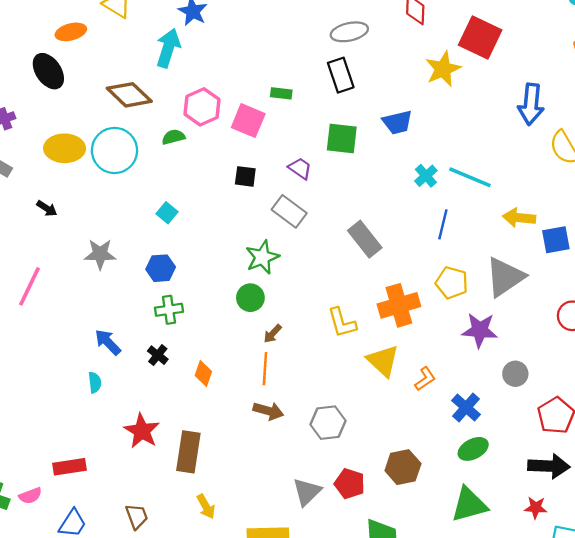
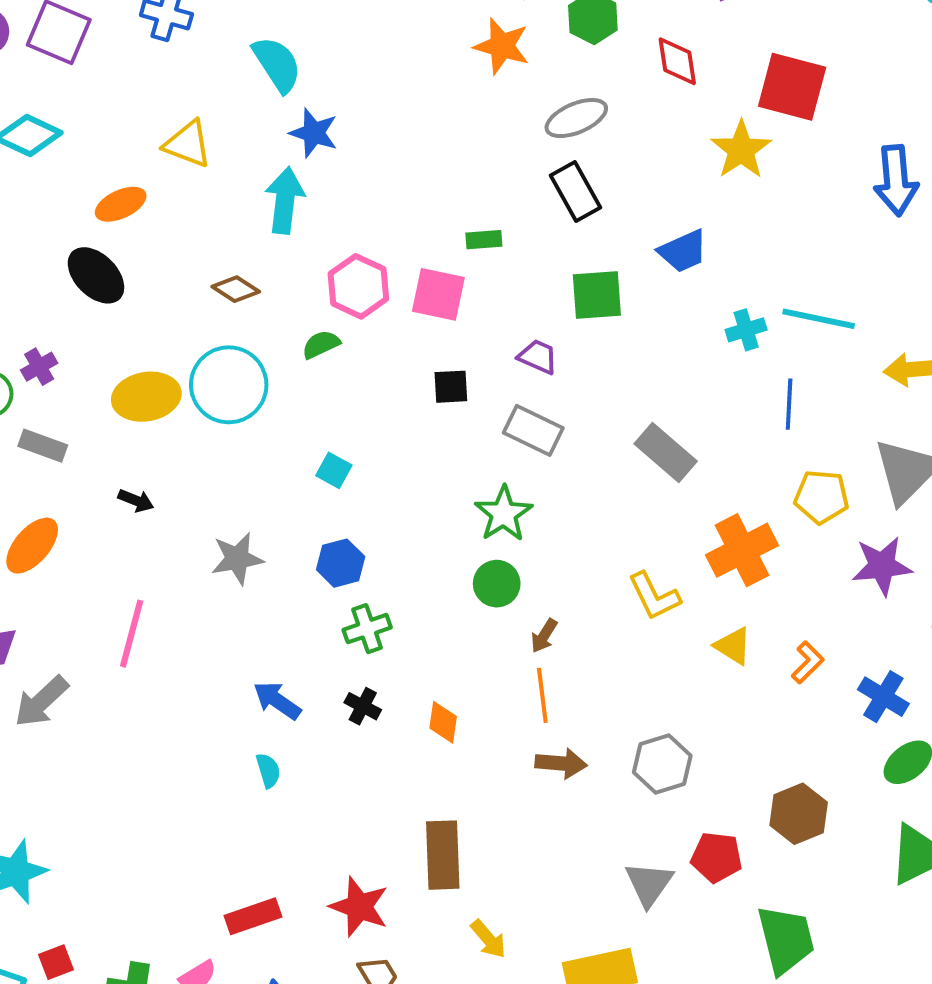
brown diamond: (129, 95) -> (236, 289), size x0.6
cyan cross: (426, 176) -> (746, 330), turned 35
yellow triangle: (383, 361) -> (733, 646), size x0.7
red star: (142, 431) -> (359, 907), moved

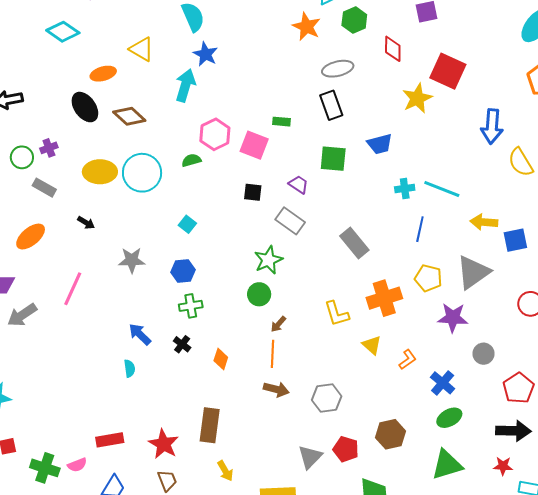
brown diamond: (236, 289) -> (129, 116), moved, size x1.4

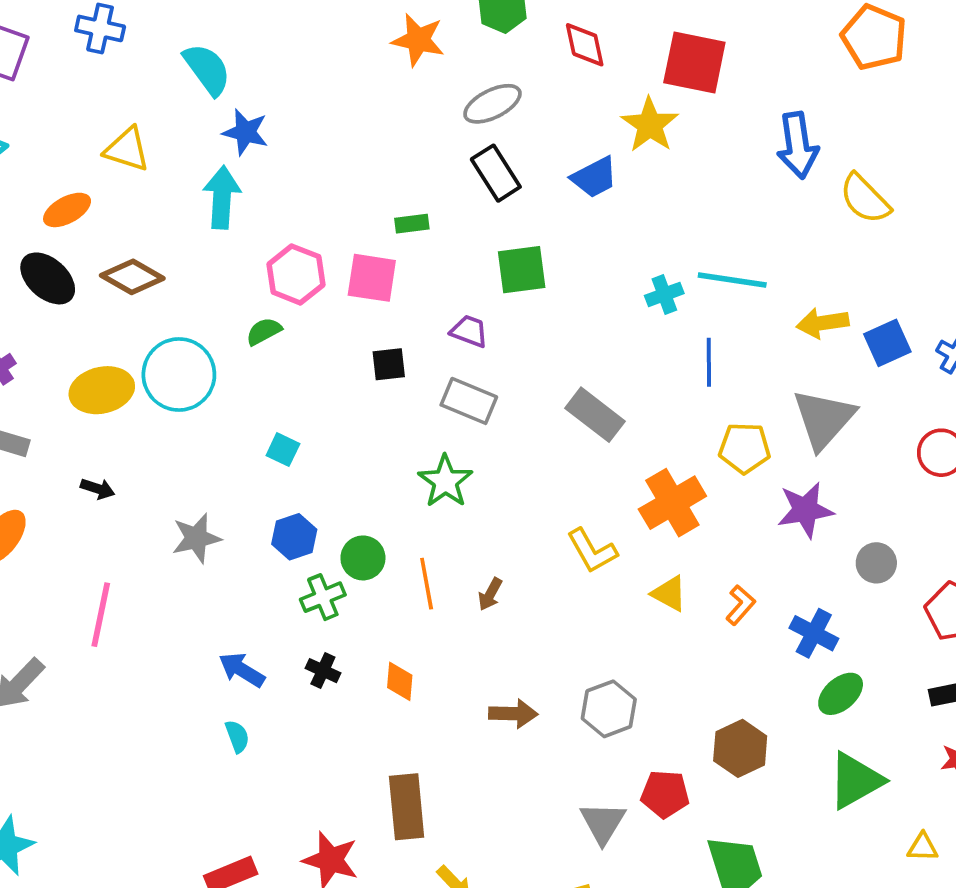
blue trapezoid: (380, 144) -> (594, 177), moved
green circle: (259, 294) -> (363, 558), moved
orange line: (273, 354) -> (427, 584), moved

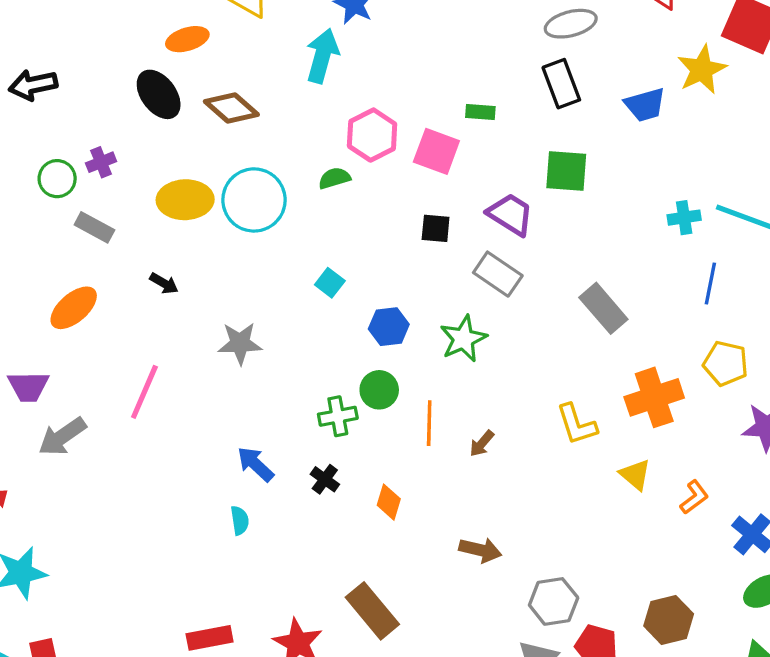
purple trapezoid: (469, 331) -> (510, 214), size x1.4
blue hexagon: (294, 537) -> (389, 327), moved
gray hexagon: (609, 709) -> (554, 601), moved
brown rectangle: (407, 807) -> (372, 611), turned -46

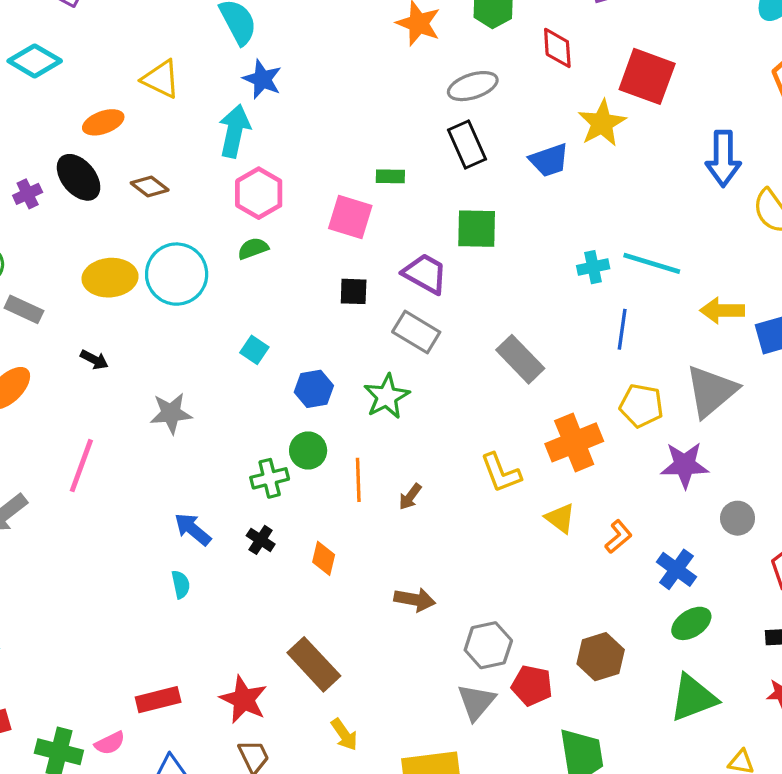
brown diamond: (231, 108) -> (150, 186), size x0.7
pink hexagon: (372, 135) -> (259, 193), moved
purple cross: (101, 162) -> (28, 194), moved

